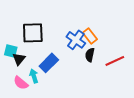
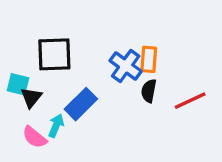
orange rectangle: (90, 36) -> (149, 59), turned 42
cyan arrow: (34, 76) -> (56, 126), turned 40

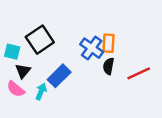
black square: (54, 54) -> (40, 40), turned -32
cyan square: (18, 84) -> (12, 52), moved
pink semicircle: (35, 137) -> (16, 89), moved

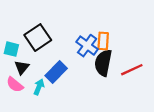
black semicircle: (108, 66) -> (103, 63), size x1.6

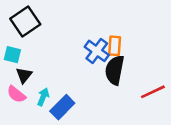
black square: (38, 38) -> (25, 22), moved
red line: (132, 70) -> (153, 92), moved
blue rectangle: (56, 72) -> (62, 107), moved

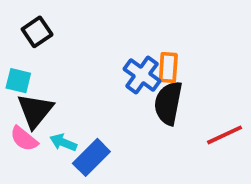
black square: (25, 22) -> (37, 32), size x0.7
black triangle: (24, 75) -> (35, 111), size x1.5
cyan arrow: (43, 97) -> (63, 142), turned -90

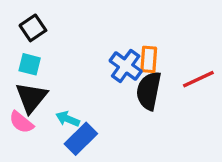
cyan square: (18, 81) -> (30, 64), moved
red line: (224, 135) -> (198, 79), moved
cyan arrow: (63, 142) -> (68, 119), moved

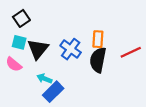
blue cross: (126, 66) -> (71, 49), moved
black triangle: (31, 97) -> (38, 49), moved
pink semicircle: (21, 122) -> (14, 64), moved

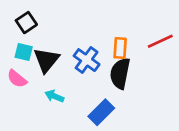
red line: (131, 52) -> (160, 41), moved
blue rectangle: (53, 92) -> (101, 112), moved

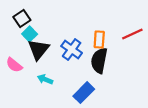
cyan square: (24, 52) -> (30, 34), moved, turned 32

